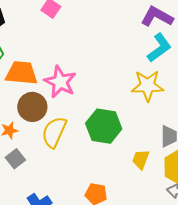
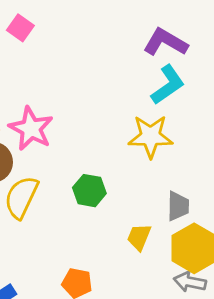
green hexagon: (104, 126) -> (89, 191), size x0.7

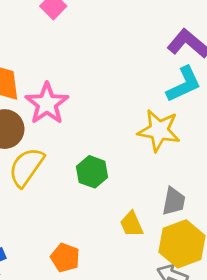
yellow trapezoid: (139, 237) -> (132, 224), turned -56

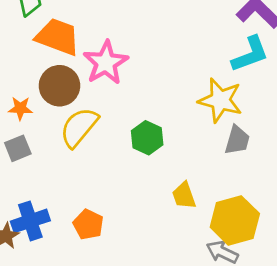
gray trapezoid: (174, 201) -> (237, 140), moved
orange pentagon: (65, 258) -> (88, 224), moved

